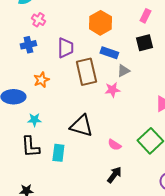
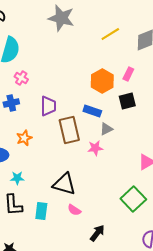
orange hexagon: (100, 23) -> (102, 81), moved
pink semicircle: (114, 145) -> (74, 210), moved

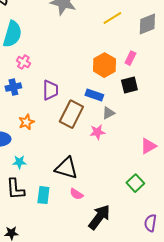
brown rectangle: (69, 130) -> (71, 114), turned 40
green square: (133, 199) -> (135, 183), size x0.7
black arrow: (97, 233) -> (99, 217), size x1.5

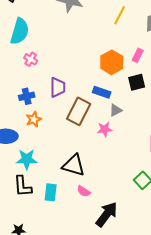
yellow line: (112, 18) -> (120, 15), turned -30
blue cross: (13, 87) -> (27, 96), moved
cyan star: (19, 162) -> (27, 159), size x1.5

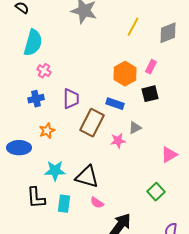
blue cross: (27, 96) -> (36, 99), moved
gray triangle: (116, 110) -> (135, 128), moved
cyan star: (27, 159) -> (55, 171), moved

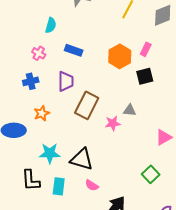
cyan semicircle: (33, 43) -> (51, 25), moved, size x0.6
blue rectangle: (115, 104) -> (74, 50), moved
gray triangle: (135, 128) -> (130, 110), turned 32

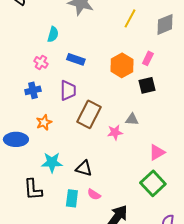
pink triangle: (164, 137) -> (157, 152), moved
black triangle: (82, 159) -> (84, 168), size x0.7
green square: (151, 174) -> (153, 183), size x1.4
cyan rectangle: (59, 186) -> (72, 198), moved

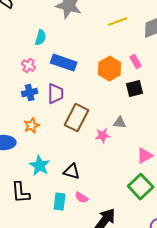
yellow line: (130, 18) -> (118, 22), turned 42
pink rectangle: (148, 58) -> (136, 62), turned -56
blue rectangle: (76, 59) -> (64, 63), size x1.4
blue cross: (33, 90) -> (30, 93), moved
cyan star: (52, 162) -> (40, 166), turned 30

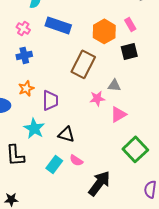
purple trapezoid: (56, 94) -> (50, 100), moved
brown rectangle: (77, 118) -> (83, 64), moved
pink triangle: (145, 156) -> (118, 114), moved
cyan rectangle: (60, 202) -> (54, 164), turned 30

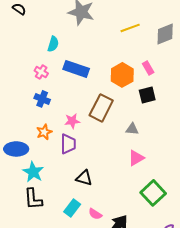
blue cross: (24, 55) -> (42, 99), turned 35
pink star: (97, 98) -> (72, 121), moved
cyan star: (34, 128) -> (33, 172), moved
pink semicircle: (76, 160) -> (95, 214), moved

